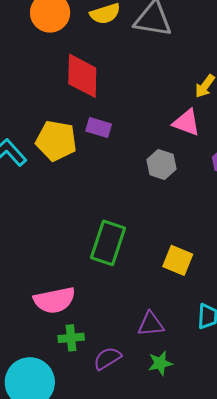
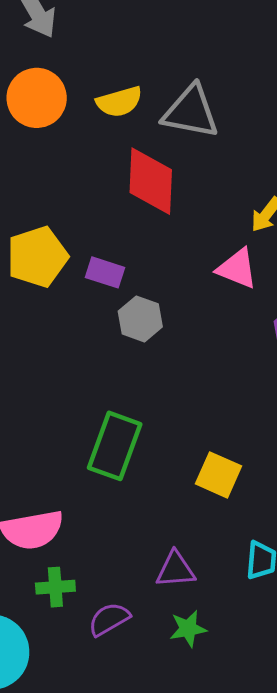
red diamond: (82, 76) -> (151, 181), moved
yellow pentagon: (56, 141) -> (37, 257), moved, turned -30
gray hexagon: (161, 164) -> (140, 319), moved

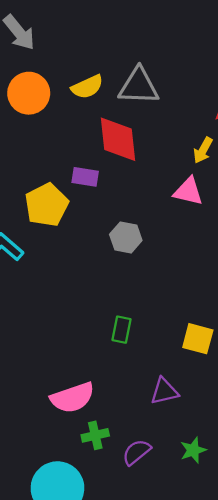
purple rectangle: (105, 272) -> (85, 177), moved
green rectangle: (115, 446) -> (122, 330), size x0.6
purple triangle: (175, 570) -> (164, 391), moved

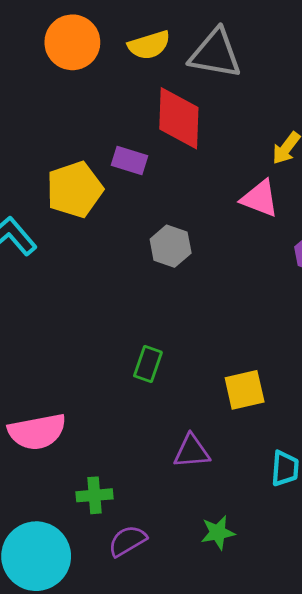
yellow square: (198, 339) -> (245, 390), turned -36
pink semicircle: (73, 398) -> (37, 432), moved
purple semicircle: (136, 452) -> (127, 541), moved

